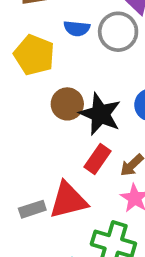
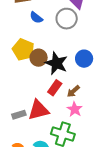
blue semicircle: (77, 28) -> (36, 18), moved, turned 32
yellow pentagon: (34, 55) -> (23, 50), moved

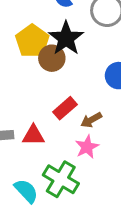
black star: (56, 63) -> (66, 38), moved
red triangle: (38, 110) -> (33, 135), size x0.7

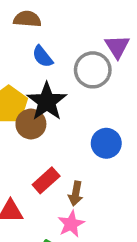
brown arrow: (91, 120) -> (76, 194), turned -50

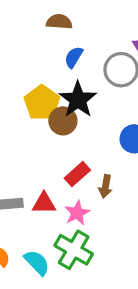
blue semicircle: (43, 57) -> (74, 57), turned 70
pink star: (71, 224) -> (77, 213), moved

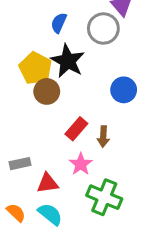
brown circle: (63, 121) -> (47, 91), moved
red triangle: (44, 203) -> (47, 183), moved
green cross: (74, 250) -> (104, 197), moved

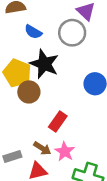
blue semicircle: (59, 23) -> (33, 32), turned -78
brown arrow: (103, 137) -> (42, 148), moved, turned -54

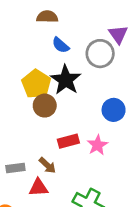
red rectangle: (58, 121) -> (68, 141), turned 30
pink star: (65, 152) -> (97, 145), moved

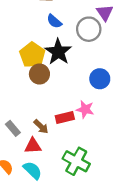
red rectangle: (68, 141) -> (65, 117), moved
pink star: (97, 145) -> (85, 109), turned -30
gray rectangle: (15, 168) -> (13, 128), turned 56

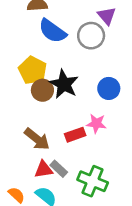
blue semicircle: (54, 21) -> (53, 31), size x1.6
black star: (58, 52) -> (64, 84), moved
brown arrow: (41, 127) -> (37, 139), moved, size x1.5
gray rectangle: (13, 128) -> (59, 169), moved

